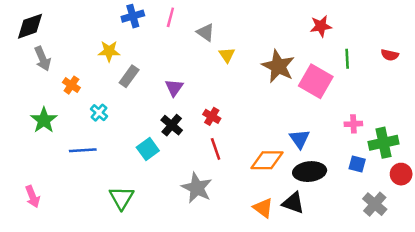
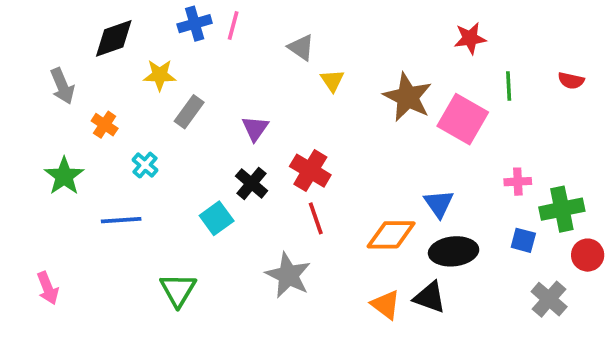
pink line: (170, 17) -> (233, 25), moved
black diamond: (30, 26) -> (114, 38), moved
red cross: (212, 116) -> (310, 171), size x1.5

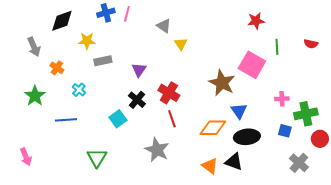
brown star: (408, 97) -> (222, 83), moved
gray rectangle: (189, 112) -> (103, 61), turned 42

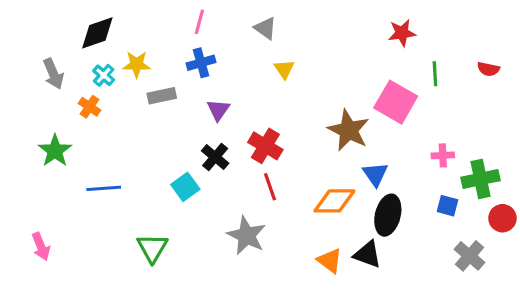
blue cross: (106, 13) -> (201, 63), moved
gray triangle: (164, 26) -> (265, 28), moved
cyan cross: (79, 90) -> (104, 75), moved
black ellipse: (247, 137) -> (388, 215), turned -70

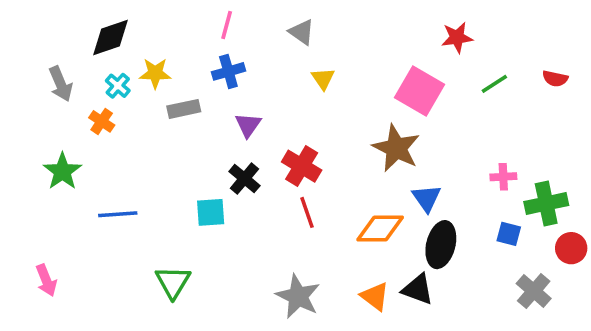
green line: (435, 74) -> (494, 84), turned 60
pink square: (396, 102) -> (419, 91), moved
cyan square: (185, 187) -> (211, 212), turned 32
gray star: (247, 235) -> (298, 296), moved

